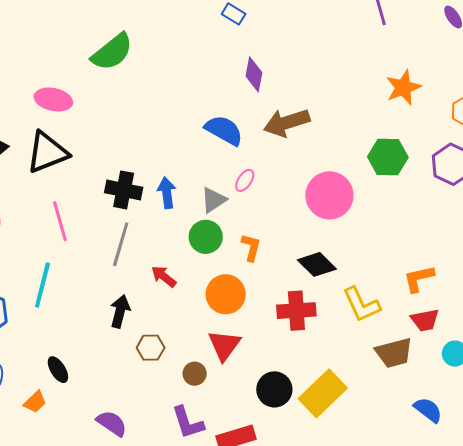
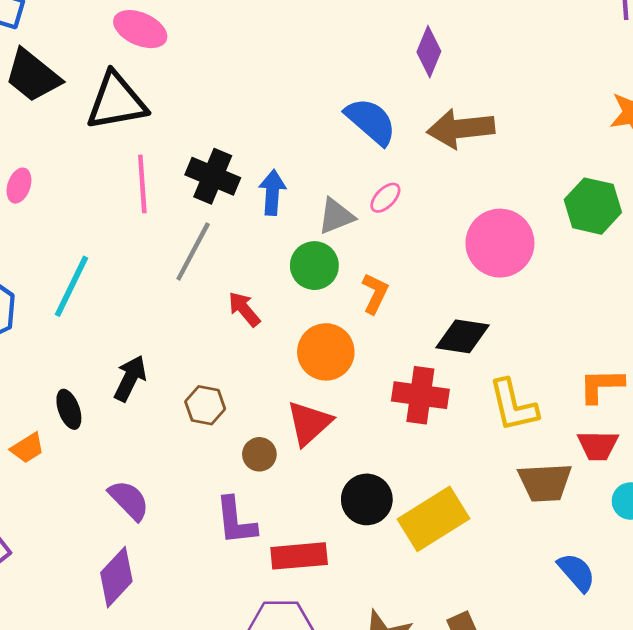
pink line: (60, 221) -> (142, 184), moved
black diamond: (317, 264) -> (462, 336), turned -48
black arrow: (120, 311) -> (130, 378), moved

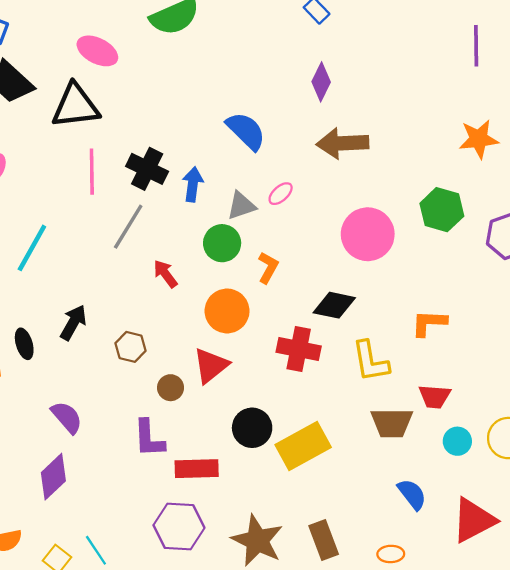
blue semicircle: (371, 121) -> (246, 131), moved
orange L-shape: (601, 385) -> (429, 323), moved

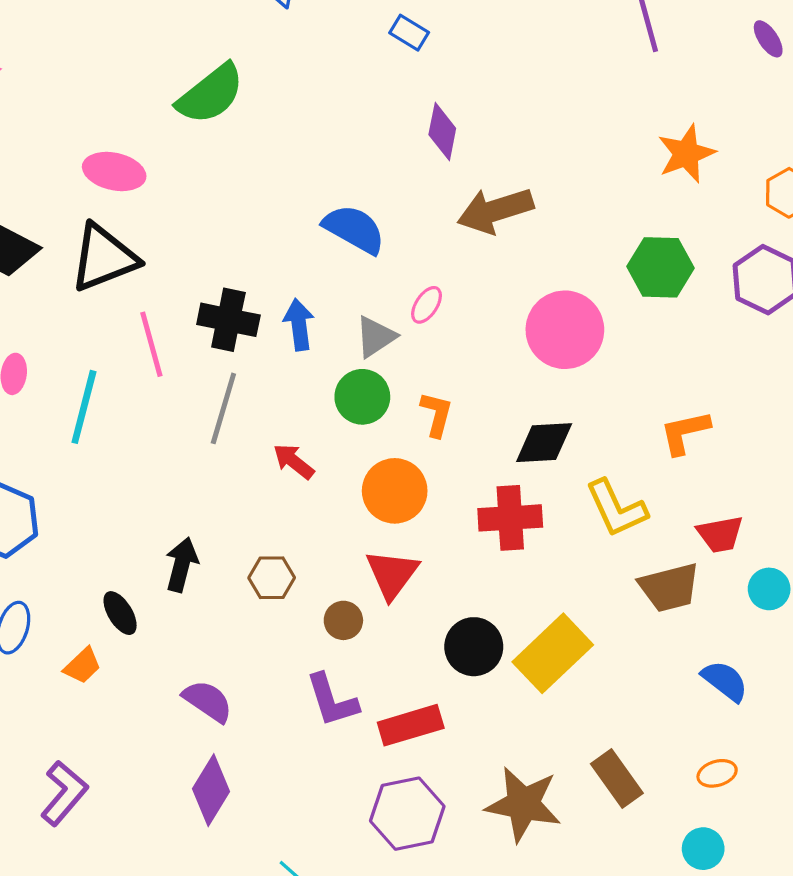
cyan line: (32, 248) -> (84, 407), moved

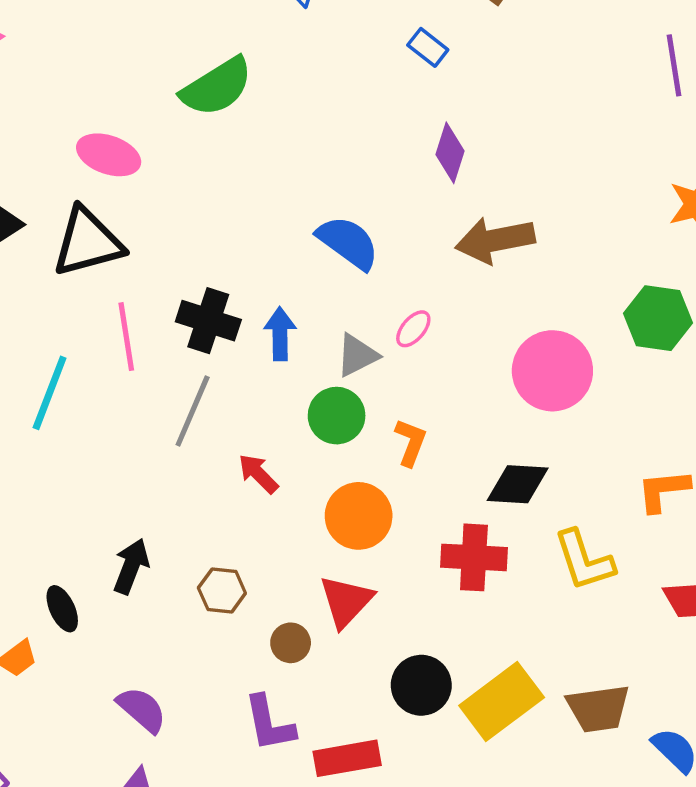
brown trapezoid: (669, 587) -> (598, 708), moved

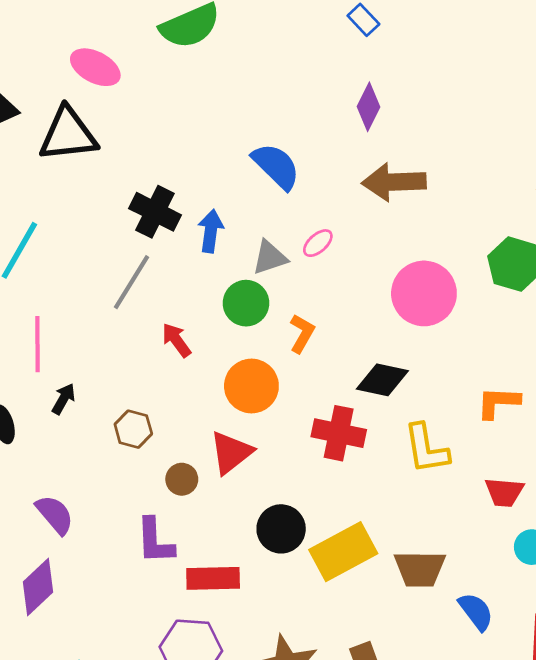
pink line: (126, 337) -> (37, 344), moved
black arrow: (131, 566) -> (64, 399), size x0.7

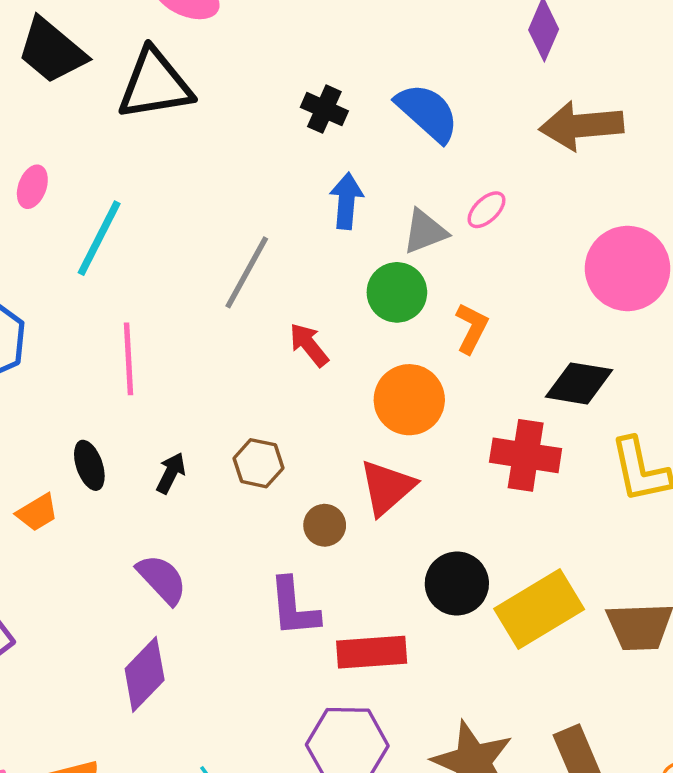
black cross: (155, 212) -> (324, 109), moved, size x0.7
black arrow: (64, 399) -> (171, 473), moved

